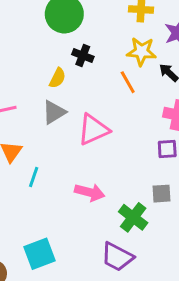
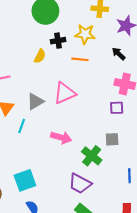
yellow star: (141, 51) -> (85, 34), moved
black cross: (83, 56) -> (58, 41), turned -32
orange line: (128, 82) -> (80, 59), moved, turned -56
gray triangle: (54, 112) -> (35, 102), moved

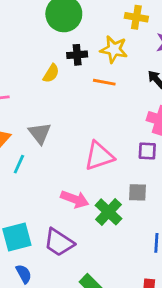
pink triangle: (65, 93) -> (99, 156), moved
gray triangle: (35, 102) -> (40, 133), turned -42
pink arrow: (61, 137) -> (75, 199), moved
purple trapezoid: (80, 184) -> (59, 242), moved

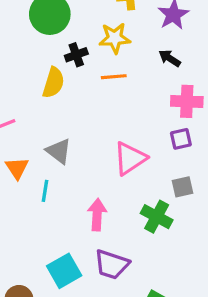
yellow semicircle: (51, 73) -> (53, 83), size x1.4
pink arrow: (75, 199) -> (97, 215), moved, turned -92

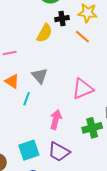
orange line: (114, 77) -> (82, 37), turned 35
orange triangle: (17, 168) -> (12, 81), turned -35
green cross: (157, 217) -> (92, 128), turned 36

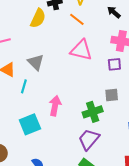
pink triangle: (83, 89) -> (81, 50), moved, turned 40
cyan square: (29, 150) -> (30, 124), moved
purple trapezoid: (59, 152) -> (89, 139), moved, turned 105

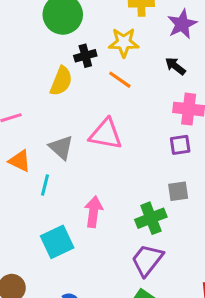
pink triangle: (81, 50) -> (106, 134), moved

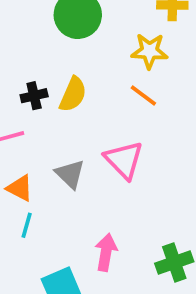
black cross: (85, 56) -> (34, 96), moved
pink triangle: (106, 134) -> (124, 160), turned 33
cyan line: (45, 185) -> (27, 225), moved

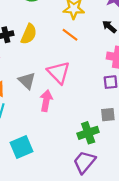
pink arrow: (106, 252) -> (46, 101), moved

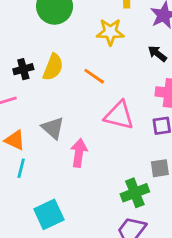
orange line: (70, 35) -> (94, 76), moved
pink triangle: (59, 73) -> (119, 115), moved, turned -30

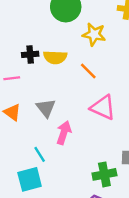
yellow star: (110, 32) -> (94, 34), moved
yellow semicircle: (53, 67) -> (55, 57), turned 60
cyan line: (21, 168) -> (40, 154), moved, turned -56

